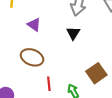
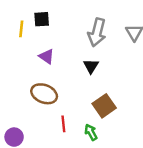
brown square: (96, 73) -> (104, 106), moved

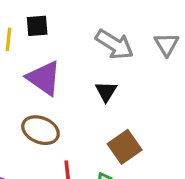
gray arrow: (97, 32) -> (114, 44), turned -72
purple triangle: (46, 56) -> (44, 78), size x1.6

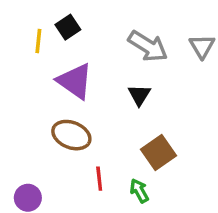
black square: (37, 26) -> (68, 27), turned -30

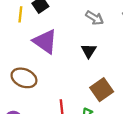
gray arrow: (148, 46) -> (95, 18), size x0.7
brown ellipse: (71, 135) -> (24, 78), moved

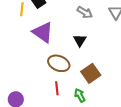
brown ellipse: (24, 78) -> (59, 63), moved

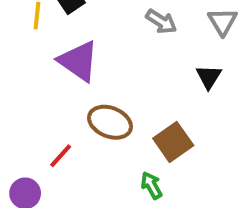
black triangle: (80, 40) -> (209, 77), moved
red line: (57, 88) -> (61, 156), moved, turned 48

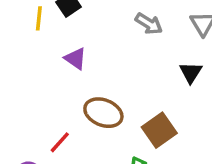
purple triangle: (78, 61) -> (75, 59), size x0.6

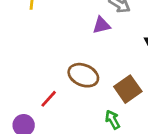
purple triangle: (75, 59) -> (101, 25), moved, turned -48

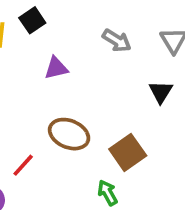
purple triangle: (101, 25) -> (56, 68), moved

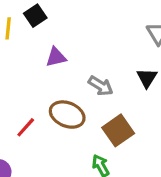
gray arrow: (117, 41) -> (101, 86), moved
red line: (23, 165) -> (26, 127), moved

